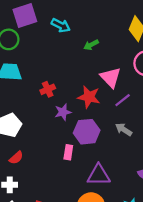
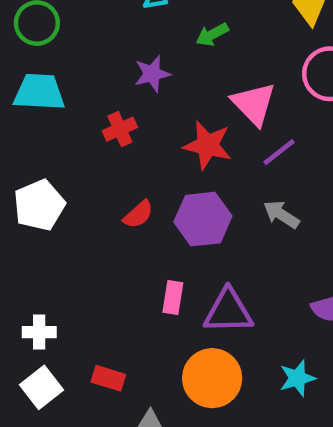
purple star: (63, 112) -> (152, 74), moved
pink rectangle: (68, 152) -> (173, 297), moved
red semicircle: (16, 158) -> (138, 214), moved

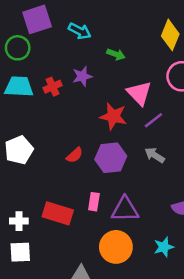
green arrow: (212, 35) -> (116, 54), turned -132
red cross: (120, 129) -> (53, 87), moved
red rectangle: (108, 378) -> (58, 213), moved, size x1.6
white square: (41, 387) -> (20, 252), turned 35

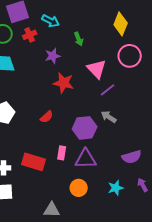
green arrow: (116, 54) -> (79, 39), turned 48
red cross: (53, 87) -> (30, 35), moved
red star: (113, 116) -> (64, 83), moved
purple hexagon: (111, 158) -> (85, 128), moved
orange circle: (116, 247) -> (79, 188), size x0.7

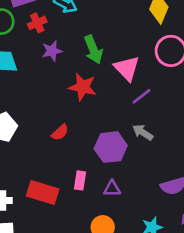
green arrow: (79, 39) -> (93, 50), moved, size x1.5
purple star: (53, 56) -> (52, 51), moved
purple triangle: (86, 159) -> (112, 188), size x0.6

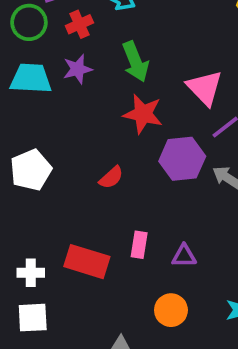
green arrow: (93, 50) -> (135, 62), moved
purple star: (52, 51) -> (78, 69), moved
purple hexagon: (111, 147) -> (182, 159), moved

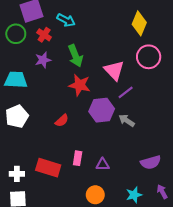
red cross: (79, 24) -> (44, 35), turned -32
cyan trapezoid: (31, 78) -> (16, 80), moved

